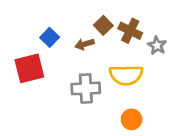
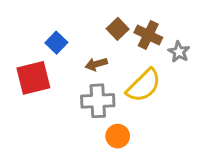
brown arrow: (84, 44) -> (96, 64), moved
yellow semicircle: (126, 75) -> (144, 86), turned -44
orange circle: (132, 119) -> (118, 136), moved

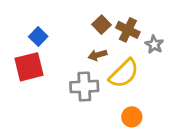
blue square: (56, 43) -> (38, 36), moved
brown arrow: (96, 64) -> (98, 55), moved
orange circle: (118, 136) -> (132, 117), moved

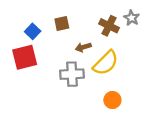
brown square: (101, 25) -> (62, 24), moved, turned 32
gray star: (154, 44) -> (132, 18), moved

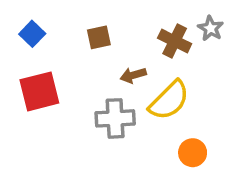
blue square: (33, 31) -> (32, 34), moved
orange circle: (112, 100) -> (193, 153), moved

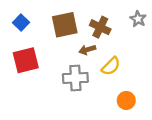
brown square: (99, 37) -> (65, 25), size x1.6
brown cross: (175, 41) -> (100, 27), moved
yellow semicircle: (169, 100) -> (111, 66), size x0.7

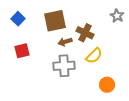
brown cross: (100, 27) -> (85, 33), moved
brown arrow: (87, 50) -> (65, 42), moved
red square: (26, 60) -> (22, 51), size x0.7

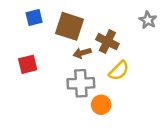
blue square: (18, 19) -> (34, 17), moved, turned 32
brown square: (55, 21) -> (69, 26), turned 30
orange circle: (107, 85) -> (101, 105), moved

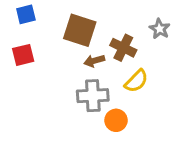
blue square: (34, 17) -> (26, 14), moved
gray star: (148, 20) -> (160, 29), moved
red square: (28, 64) -> (23, 55), moved

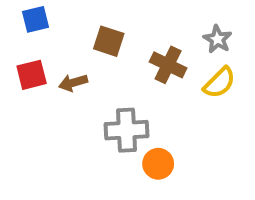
brown square: (80, 30) -> (109, 41), size x0.7
brown arrow: (94, 61) -> (73, 83), moved
yellow semicircle: (136, 81) -> (219, 83), moved

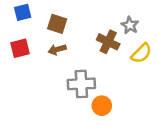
gray star: (217, 39) -> (130, 25), moved
brown square: (109, 41) -> (57, 24), moved
brown arrow: (73, 83) -> (57, 49), moved

